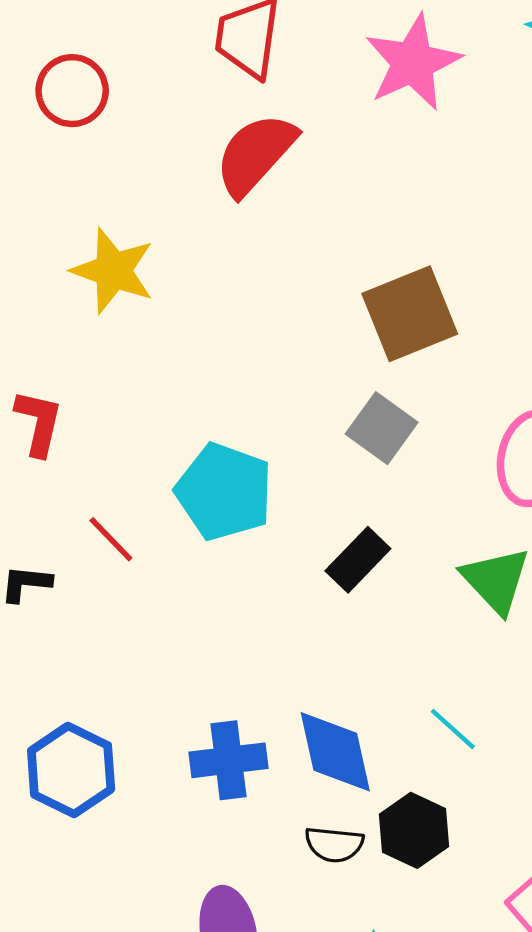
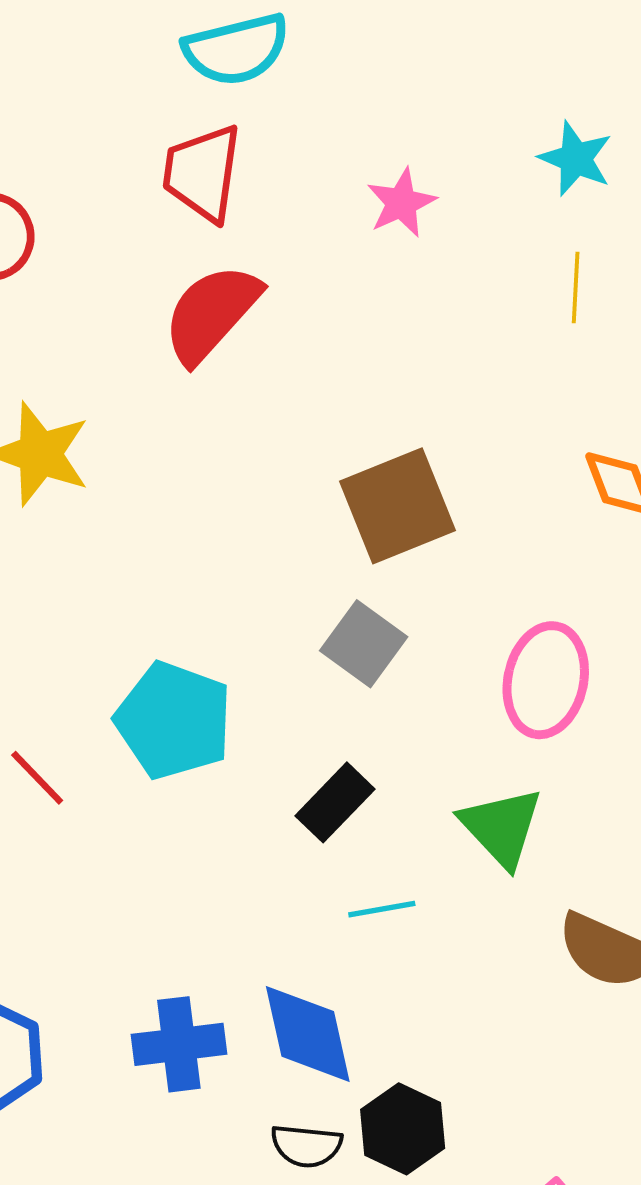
pink star: (413, 63) -> (401, 203), size x0.6
cyan line: (453, 729) -> (382, 909), moved, turned -52

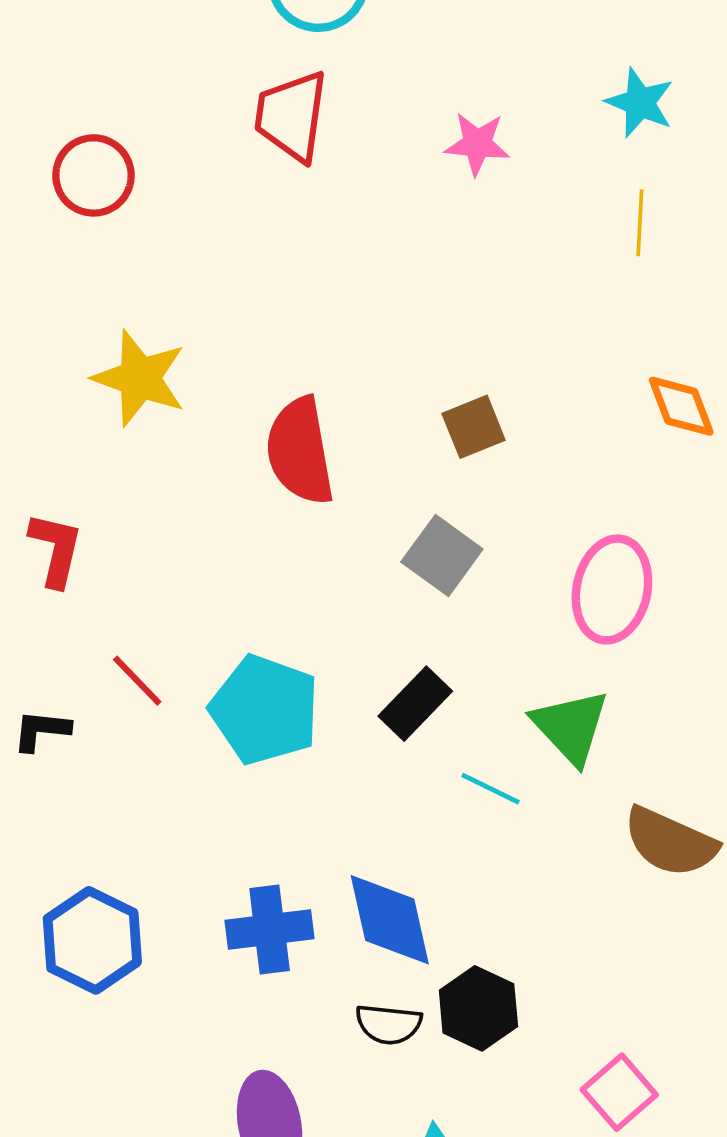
pink star: (401, 203) -> (477, 144), turned 30
red semicircle: (211, 313) -> (300, 451), moved, turned -52
brown square: (397, 506) -> (474, 427), size x0.6
cyan pentagon: (174, 720) -> (265, 710), moved
cyan line: (382, 909) -> (491, 789), moved, turned 36

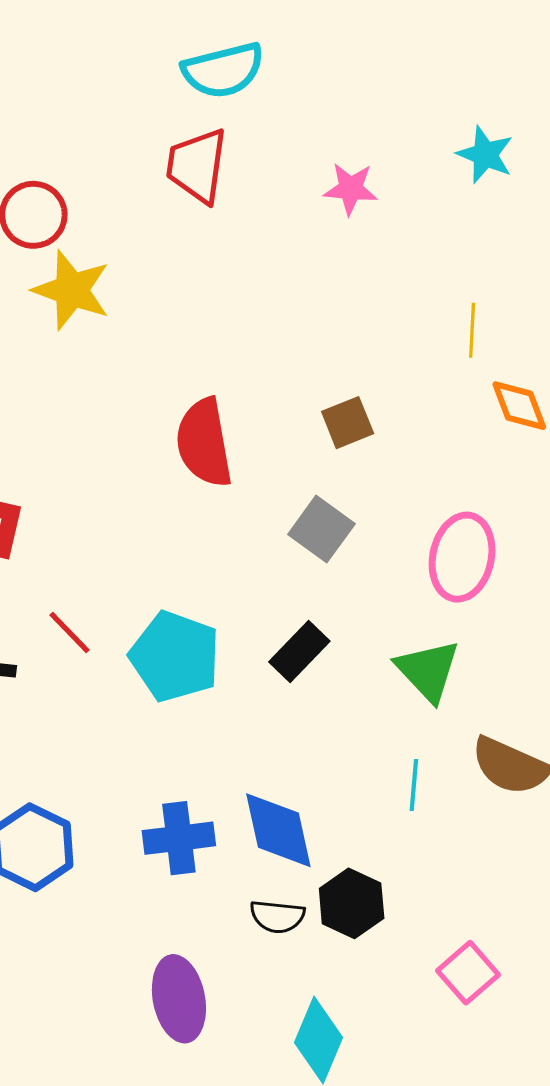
yellow line: (640, 223) -> (472, 330), moved
yellow star: (140, 378) -> (72, 290), moved
cyan line: (491, 789) -> (414, 785), moved, turned 69

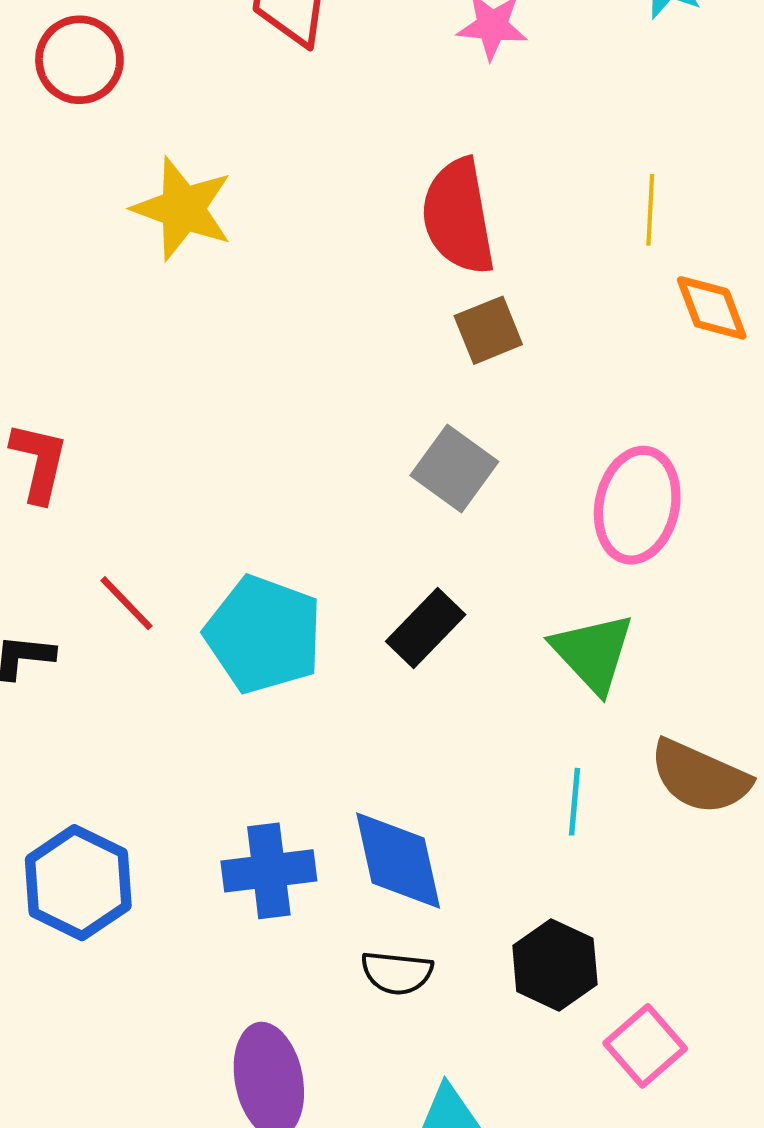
yellow star: (72, 290) -> (183, 209), moved
red semicircle: (204, 443) -> (458, 216), moved
black hexagon: (352, 903) -> (555, 965), moved

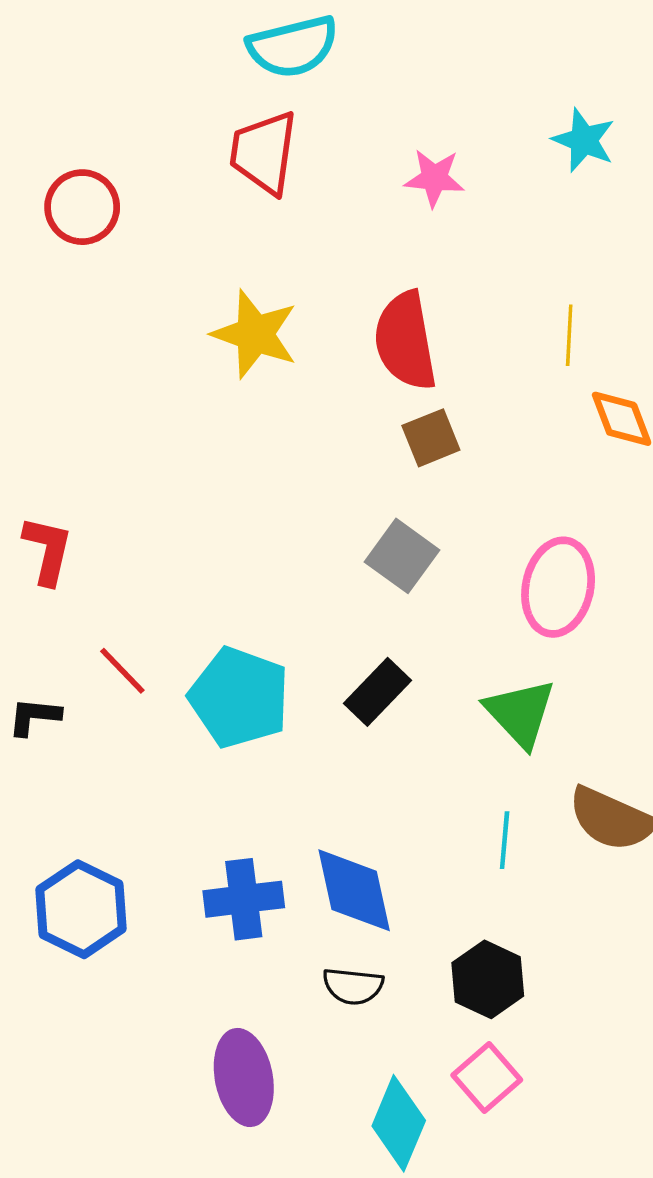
yellow star: (183, 209) -> (255, 334), moved
pink square: (645, 1046) -> (487, 1077), moved

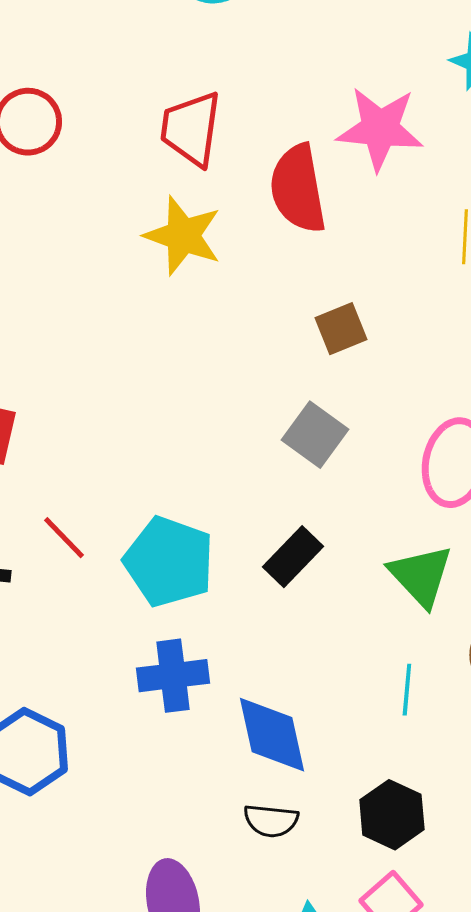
red trapezoid: (264, 152) -> (191, 129), moved
pink star: (434, 178) -> (380, 129), moved, size x1.6
red semicircle: (405, 341) -> (298, 189), moved
blue cross: (244, 899) -> (173, 676), moved

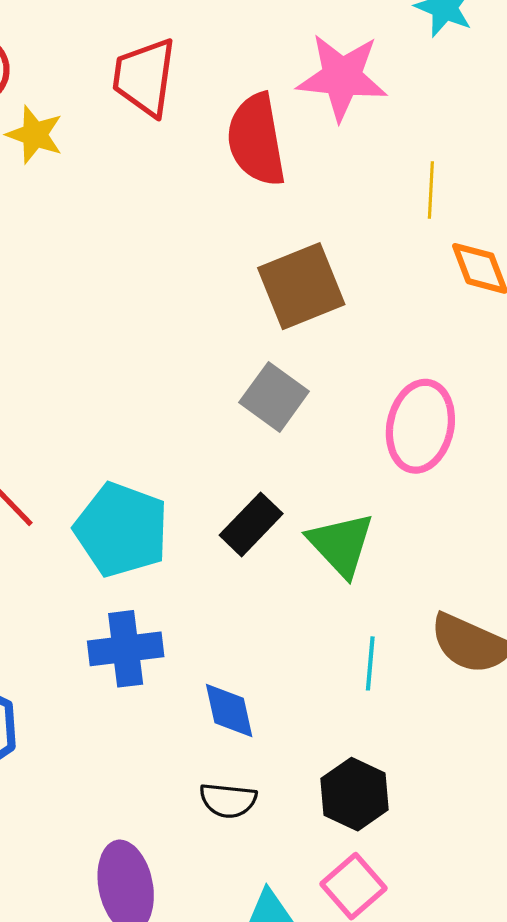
yellow star: (183, 236) -> (35, 135), moved, size x0.7
brown square: (341, 329) -> (301, 286), size x1.6
green triangle: (421, 576) -> (341, 544), moved
blue diamond: (272, 735) -> (229, 710), size x0.7

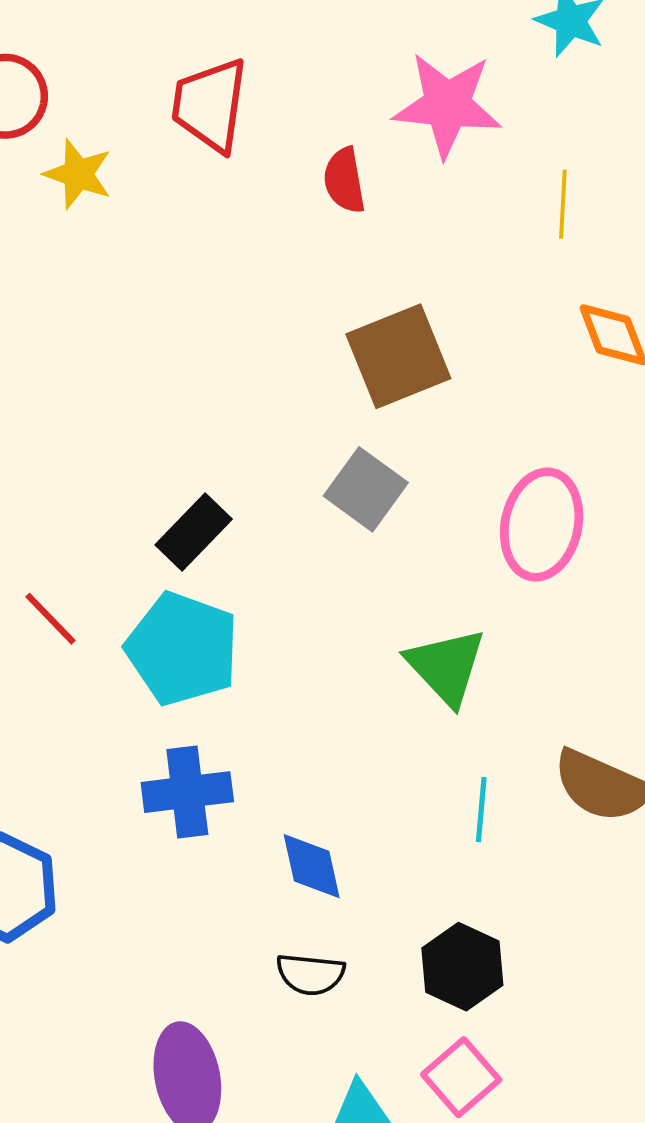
red semicircle: (256, 140) -> (344, 180), size x0.6
yellow line: (431, 190) -> (563, 204), moved
black rectangle: (251, 524) -> (194, 532), moved

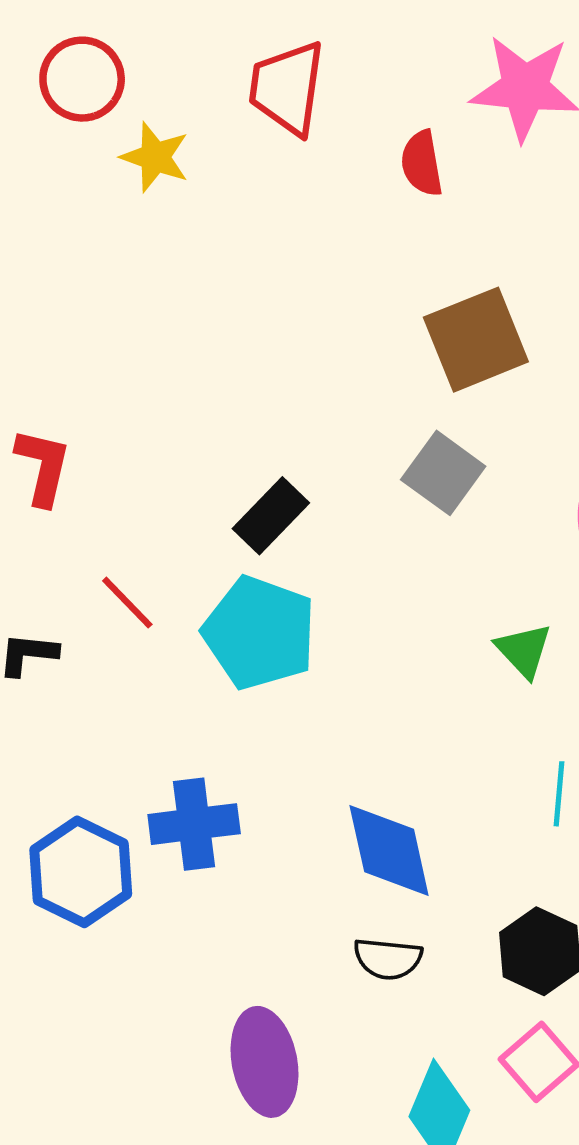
green triangle: (446, 666) -> (524, 650), size x0.7
blue cross: (187, 792) -> (194, 824), moved
blue diamond: (312, 866) -> (389, 850), size x1.4

